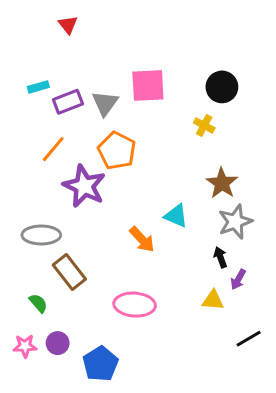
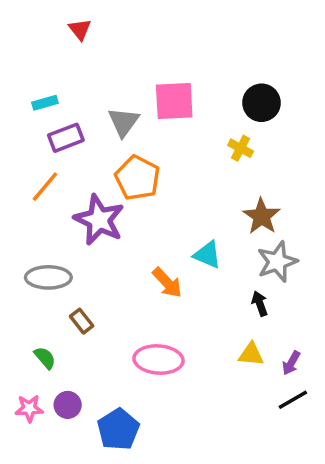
purple rectangle: (68, 102) -> (66, 138), moved
orange line: (53, 149) -> (45, 187), moved
brown rectangle: (69, 272) -> (82, 321), size x0.6
purple arrow: (238, 279) -> (291, 363), moved

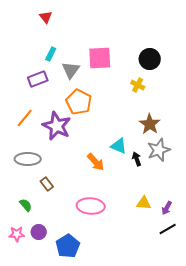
cyan rectangle: (45, 103) -> (51, 54), moved, turned -48
orange line: (45, 187) -> (25, 118), moved
black arrow: (260, 304) -> (137, 159), moved

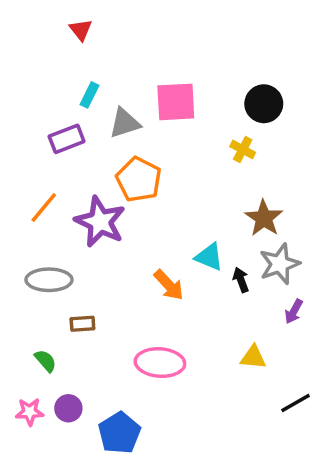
gray triangle: (71, 70) -> (125, 123), turned 36
brown rectangle: (47, 184) -> (82, 324), turned -56
purple arrow: (167, 208) -> (294, 311), moved

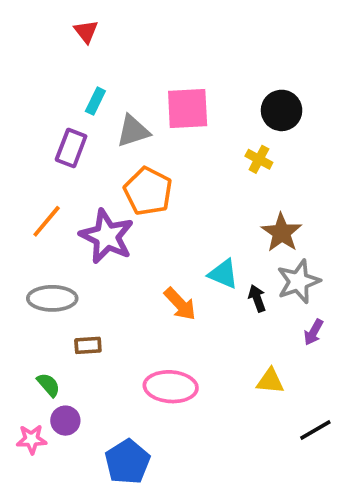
purple rectangle: (67, 139) -> (71, 148), turned -48
purple circle: (68, 408) -> (65, 421), moved

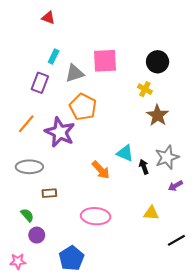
red triangle: (86, 31) -> (48, 18), turned -32
brown star: (282, 233) -> (158, 115), moved
purple arrow: (313, 332) -> (175, 186), turned 32
pink star: (32, 439) -> (18, 261), moved

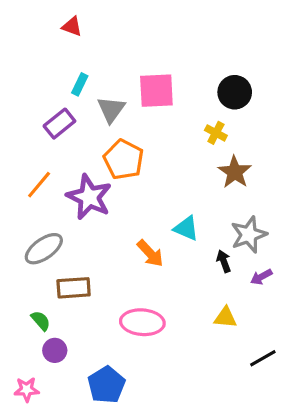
gray triangle: (75, 73) -> (111, 109), turned -36
purple rectangle: (40, 83) -> (59, 124), turned 30
gray ellipse: (29, 167) -> (44, 249), turned -35
black arrow: (144, 167) -> (224, 261), moved
brown rectangle: (49, 193) -> (74, 288), size x1.5

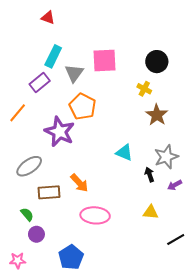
cyan rectangle: (80, 84) -> (53, 56), size x1.5
orange line: (39, 185) -> (18, 113), moved
orange arrow: (150, 253) -> (79, 183), moved

